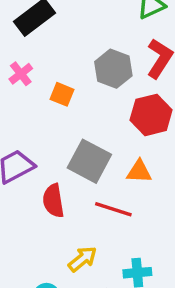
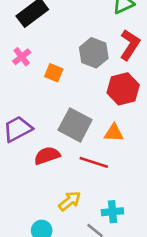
red semicircle: (53, 201) -> (47, 156), turned 80

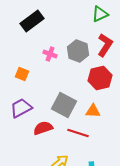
pink cross: (22, 57) -> (50, 54), moved, turned -32
orange square: (54, 73) -> (22, 74), moved

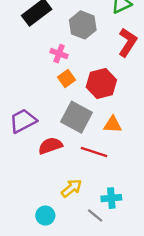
gray hexagon: (78, 51) -> (83, 25), moved
orange square: (22, 74) -> (67, 78), moved, turned 32
red hexagon: (100, 78) -> (101, 83), moved

